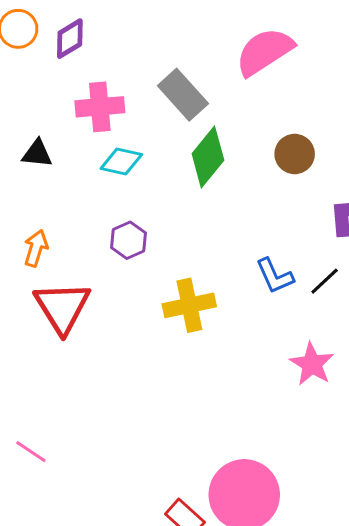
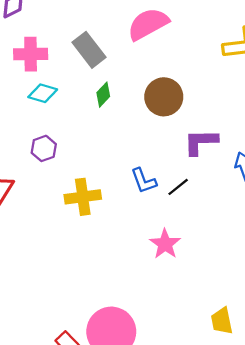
brown circle: (295, 154) -> (164, 97), size x1.4
green diamond: (208, 157) -> (103, 95), size x0.6

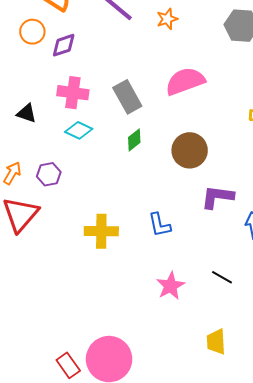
purple hexagon: (44, 148) -> (49, 174), moved
black line: (178, 187) -> (222, 277), moved, turned 60
yellow trapezoid: (222, 321) -> (216, 342), moved

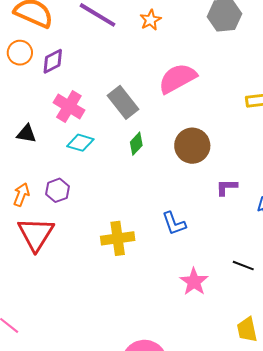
pink cross: (73, 93) -> (69, 106), turned 32
purple L-shape: (217, 197) -> (227, 187), size x0.7

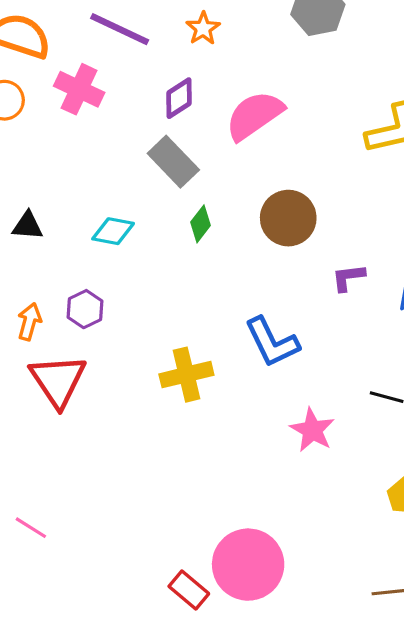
purple diamond: (53, 61) -> (179, 98), moved
pink cross: (69, 106) -> (79, 89), moved
blue L-shape: (174, 223) -> (272, 342), size x1.4

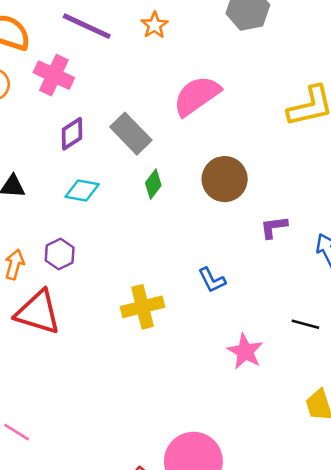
purple diamond: (179, 98) -> (72, 134), moved
blue L-shape: (272, 342) -> (212, 280), size x0.6
red triangle: (58, 381) -> (38, 312), turned -39

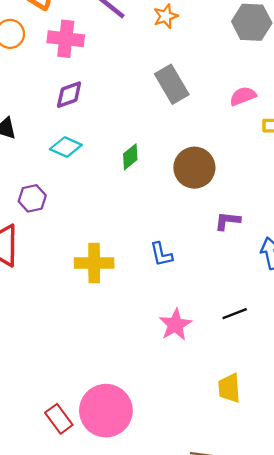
pink cross: (54, 75) -> (66, 39), turned -32
pink semicircle: (197, 96) -> (243, 96), moved, size x0.6
gray rectangle: (131, 134) -> (172, 84), moved
black line: (305, 324) -> (235, 314), turned -50

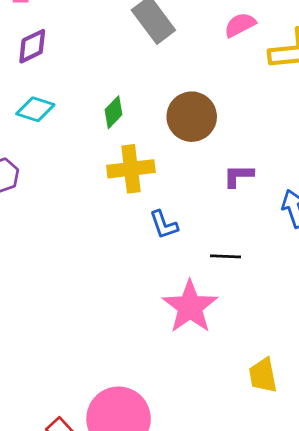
yellow cross: (94, 263) -> (131, 169), moved
black line: (235, 314) -> (225, 256), moved, turned 30
pink star: (175, 325) -> (190, 307), size x1.4

